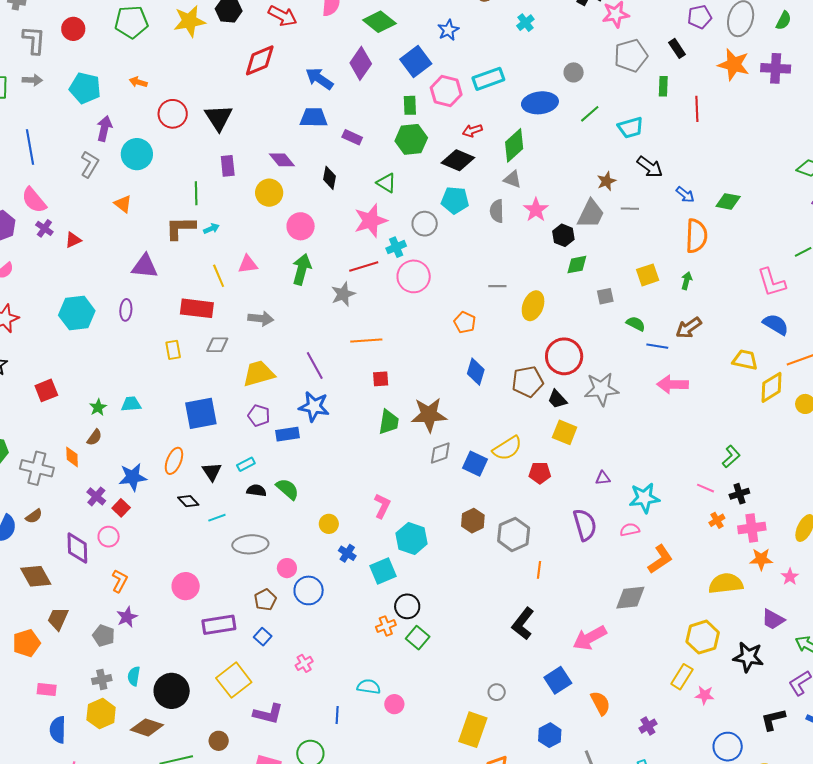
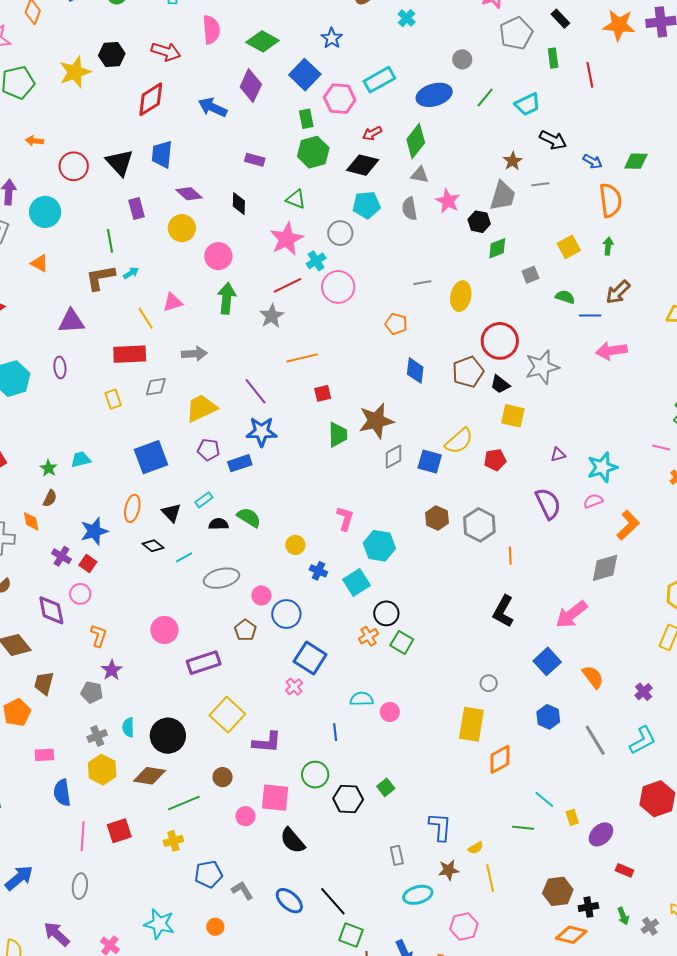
blue trapezoid: (314, 117) -> (162, 154), moved, turned -76
blue square: (263, 637) -> (310, 658), moved, size x1.8

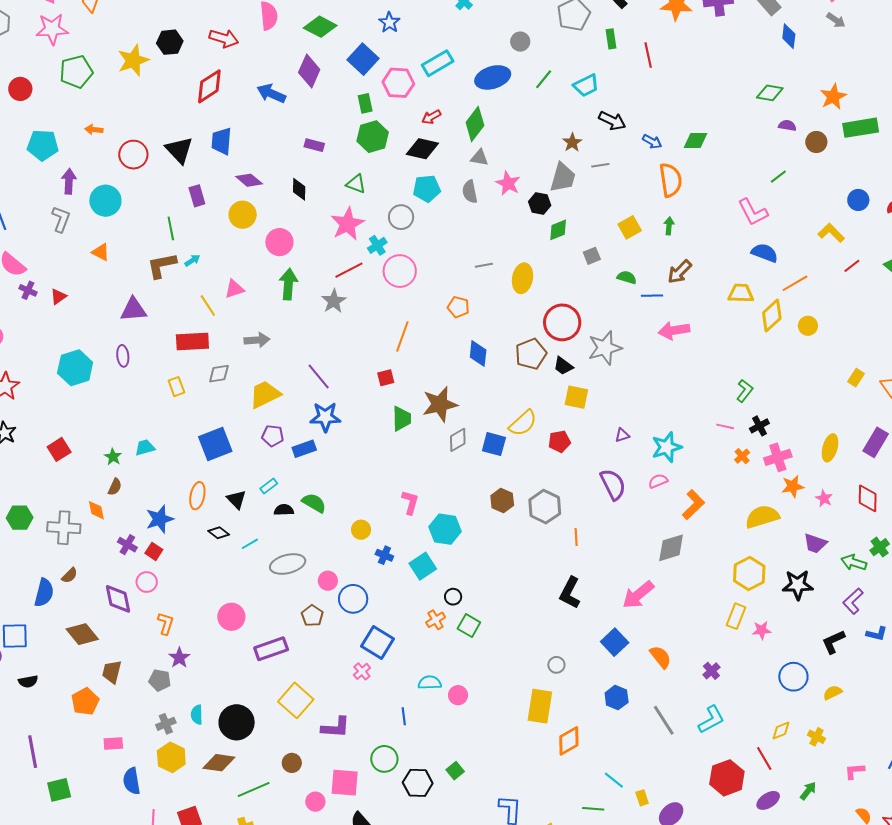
orange line: (302, 358) -> (402, 336), moved, turned -56
black circle: (386, 613) -> (453, 597), size x0.7

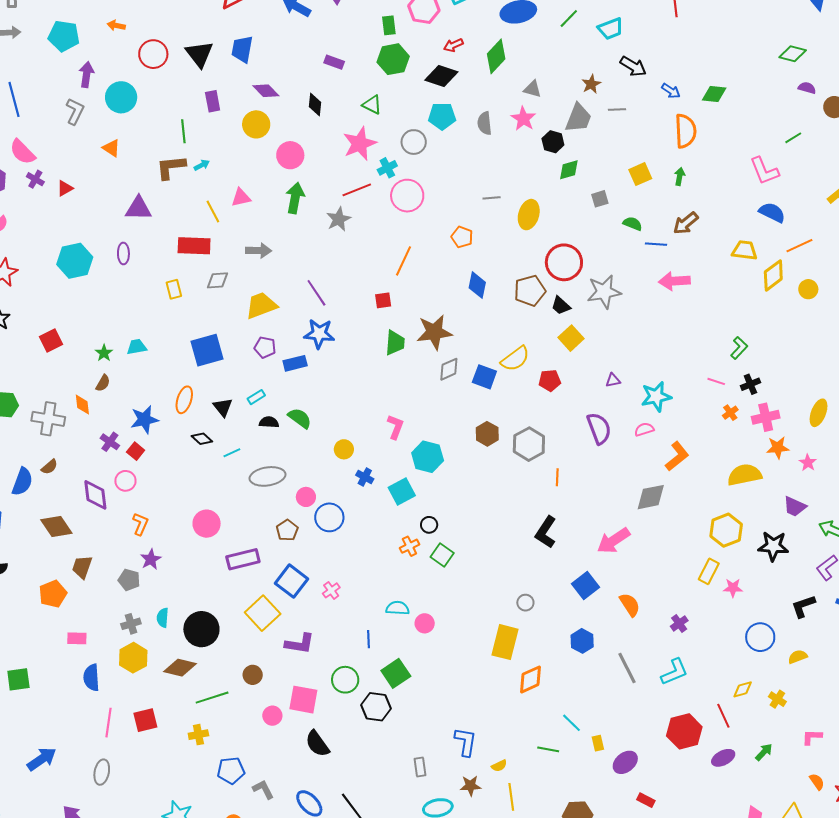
gray triangle: (479, 158) -> (532, 89), moved
yellow square: (576, 397) -> (571, 338), turned 30
blue square: (377, 642) -> (292, 581), moved
green square: (455, 771) -> (396, 673), moved, size x1.6

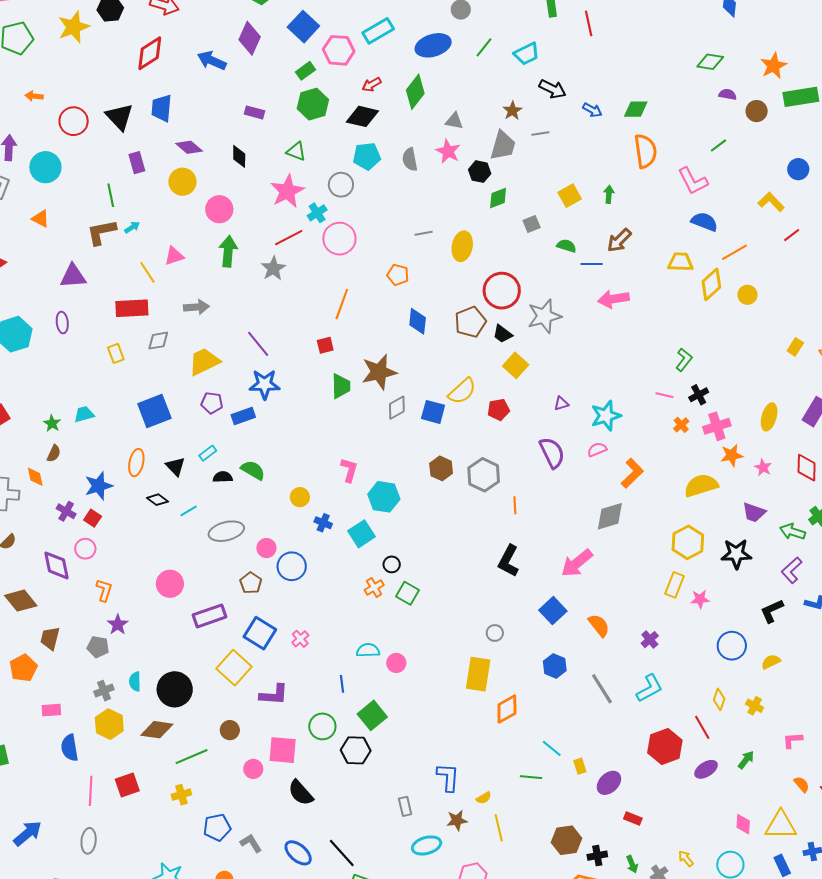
green rectangle: (389, 25) -> (306, 71), turned 66
orange semicircle: (686, 131) -> (645, 151), moved
yellow diamond: (743, 689) -> (719, 699), turned -50

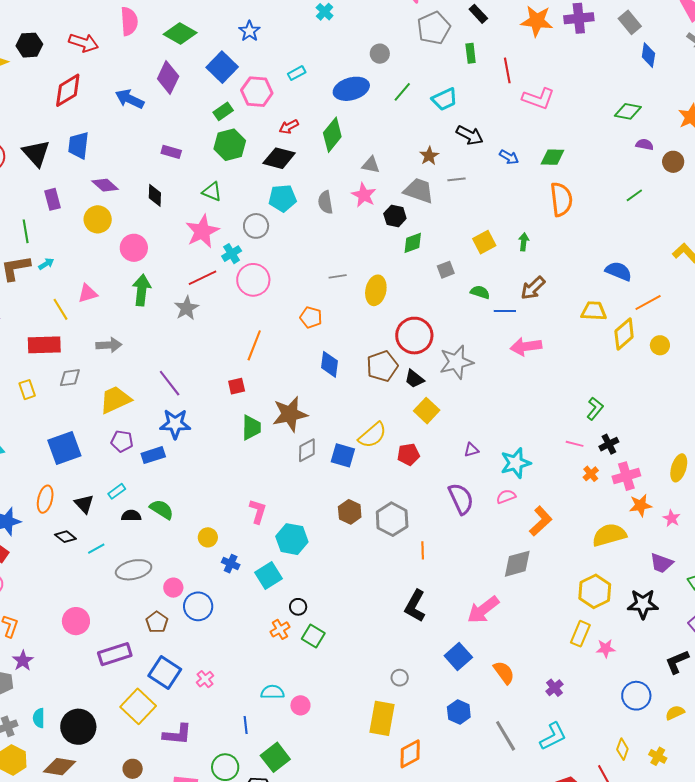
cyan rectangle: (378, 31) -> (297, 73), size x0.6
gray trapezoid: (503, 146) -> (419, 191), turned -88
pink L-shape: (693, 181) -> (538, 98), moved, turned -44

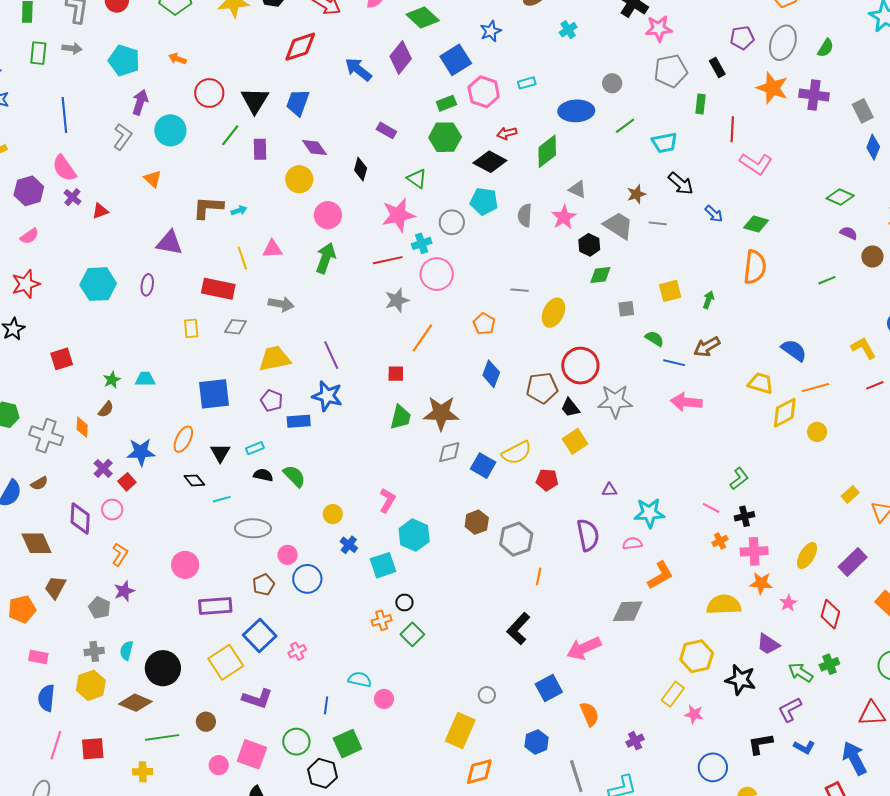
green line: (26, 231) -> (230, 135), moved, turned 35
gray star: (187, 308) -> (397, 300), moved

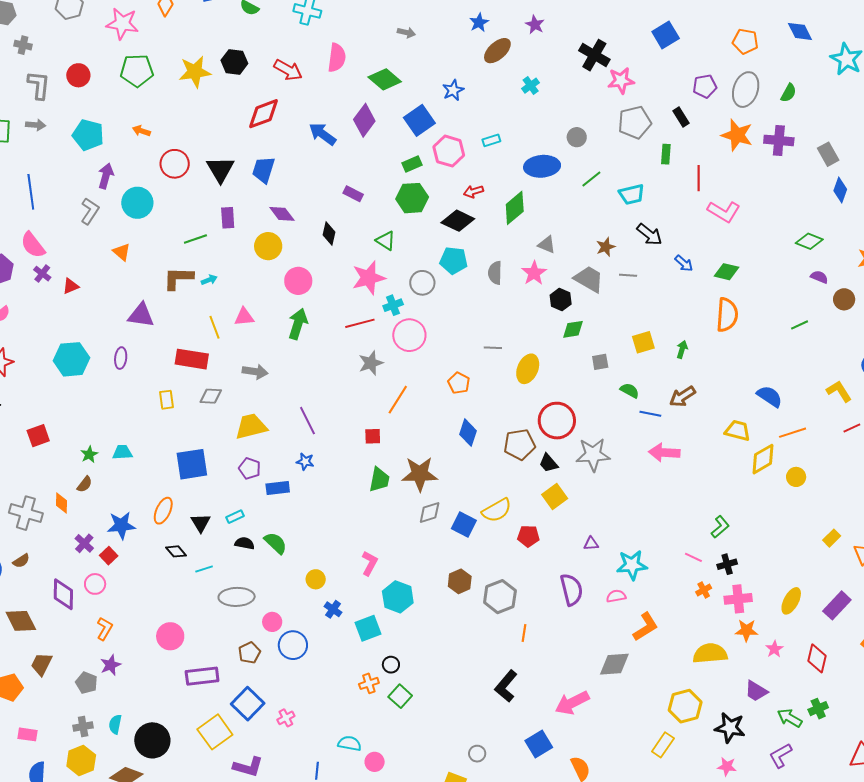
green line: (230, 135) -> (195, 239), moved, turned 35
blue star: (327, 396) -> (305, 462), size x0.6
pink star: (694, 714) -> (727, 767), moved

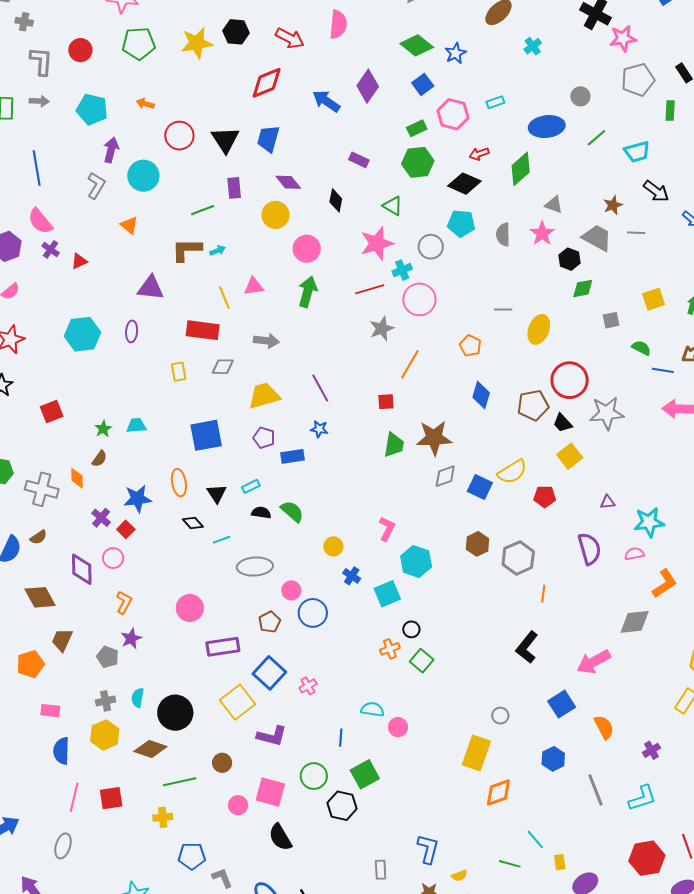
green diamond: (385, 79) -> (417, 45), moved
blue square: (419, 120) -> (423, 84), size x0.7
orange ellipse: (163, 511) -> (179, 483), turned -32

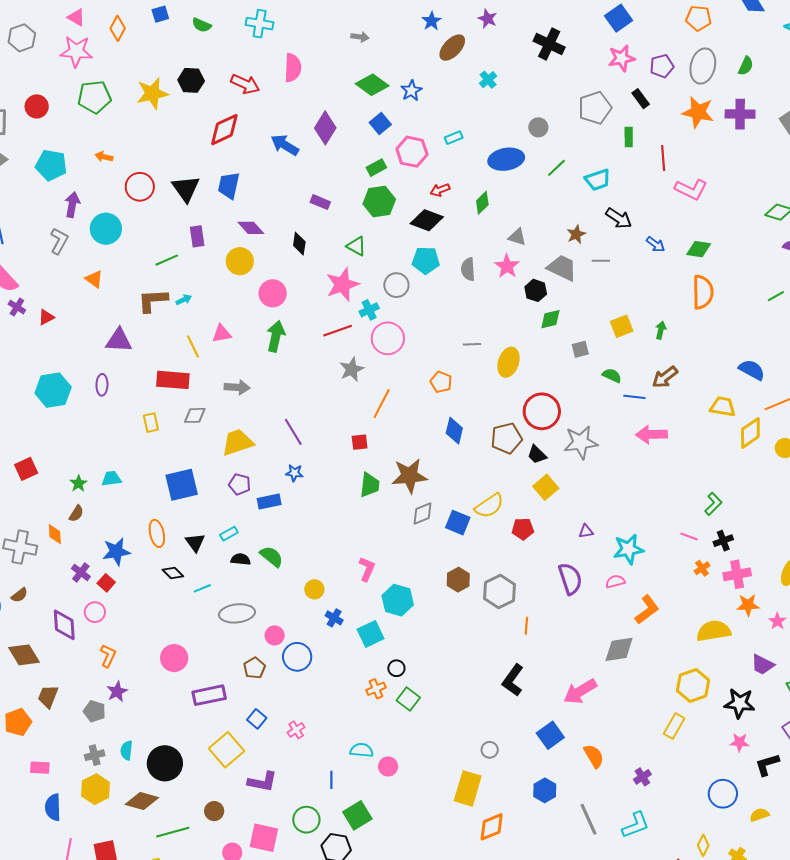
pink star: (623, 38) -> (622, 58), moved
green diamond: (521, 169) -> (482, 203), size x0.7
blue square: (269, 673) -> (257, 719), size x0.6

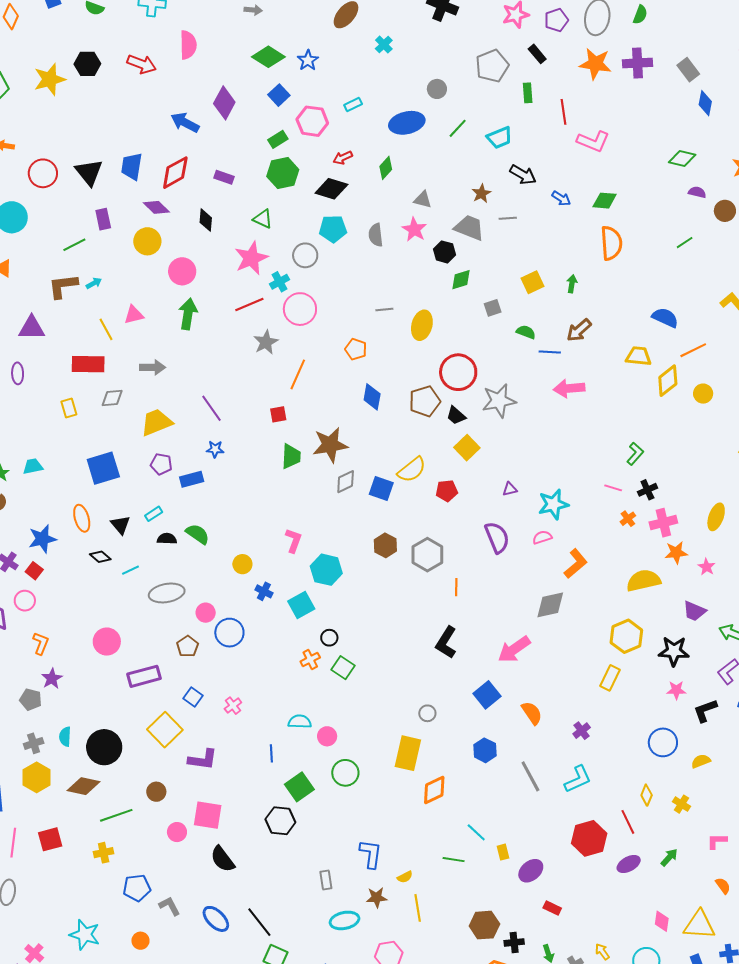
red diamond: (224, 130) -> (175, 173), moved
green circle: (306, 820) -> (345, 773), moved

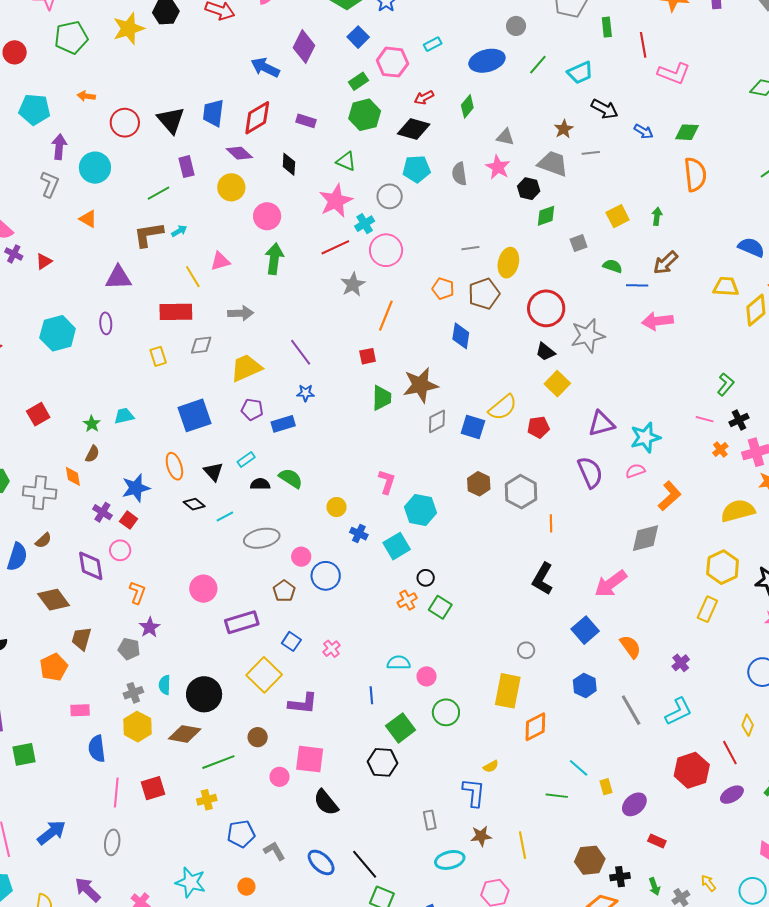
brown pentagon: (425, 401) -> (484, 294), moved
purple triangle: (510, 489) -> (601, 424), size x1.8
yellow semicircle: (405, 877) -> (491, 766), moved

